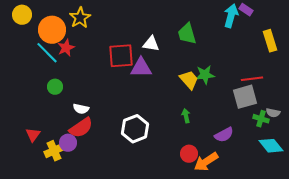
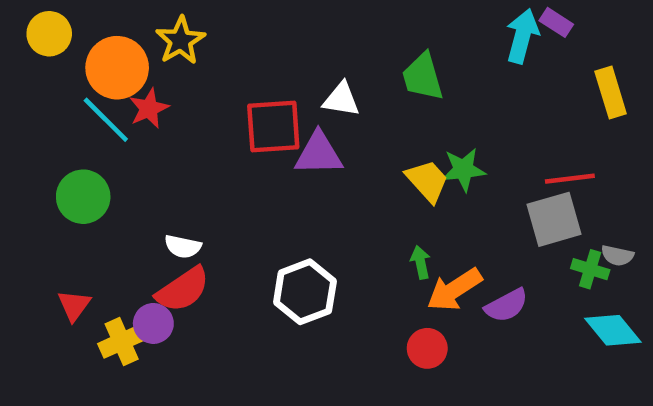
green circle: (55, 87) -> (83, 197), moved, size x1.5
orange arrow: (206, 162) -> (454, 290), moved

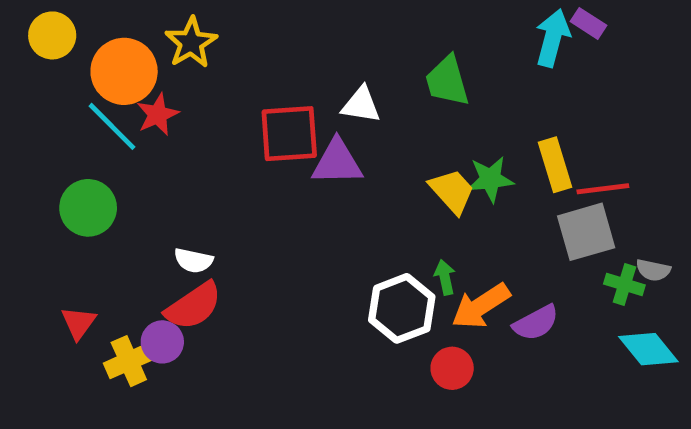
yellow rectangle: (611, 93) -> (555, 165), moved
white hexagon: (305, 292) -> (402, 308), moved

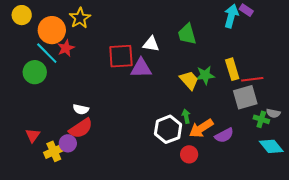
green circle: (88, 208) -> (35, 72), moved

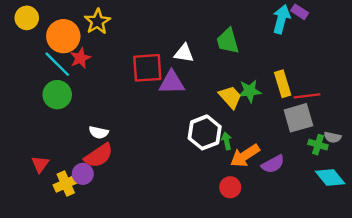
green circle: (35, 72) -> (57, 95), moved
white hexagon: (168, 129) -> (205, 132), moved

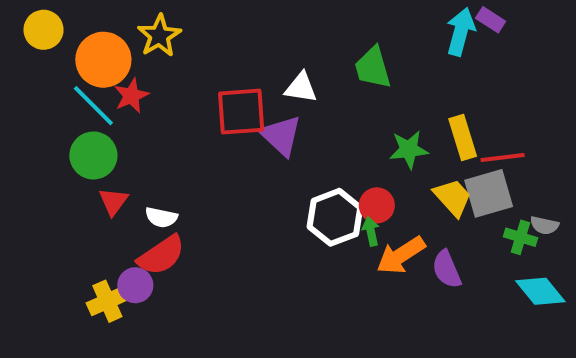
purple triangle: (172, 82) -> (281, 136), turned 44
yellow trapezoid: (230, 97) -> (453, 197), moved
red triangle: (40, 164) -> (113, 201), moved
purple semicircle: (273, 164) -> (447, 269), turned 95
red circle: (230, 187) -> (377, 205), moved

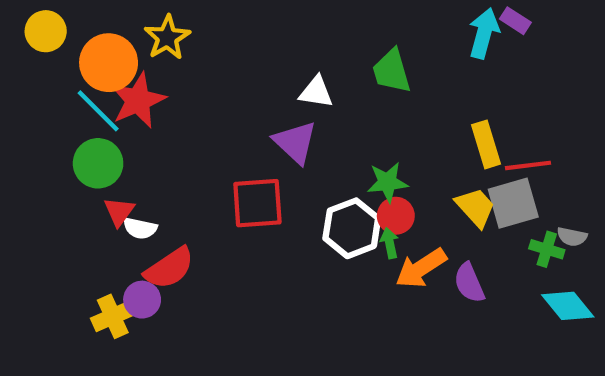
red star: (131, 96) -> (138, 100), size x1.5
red square: (241, 112) -> (257, 203), moved
green star: (409, 150) -> (387, 182), moved
white semicircle: (161, 217) -> (140, 228), moved

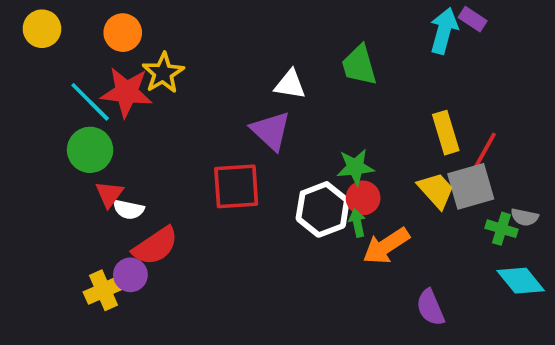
yellow star: (167, 37) -> (163, 73), moved
orange circle: (109, 63) -> (123, 33), moved, size x0.7
red star: (138, 100) -> (127, 92), turned 30
red line: (528, 165) -> (484, 152), turned -54
purple semicircle: (469, 283) -> (430, 308), moved

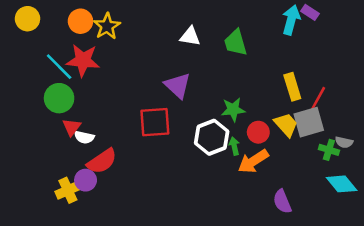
yellow star: (163, 73) -> (107, 26), moved
white triangle: (290, 84) -> (190, 36), moved
red circle: (363, 198) -> (258, 132), moved

